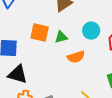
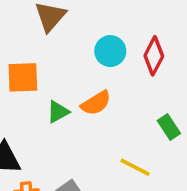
green triangle: (61, 37) -> (58, 112), moved

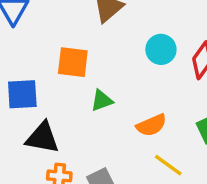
orange semicircle: (96, 103) -> (151, 125), moved

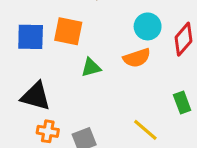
blue square: (22, 94) -> (31, 37), moved
orange semicircle: (151, 125) -> (137, 58), moved

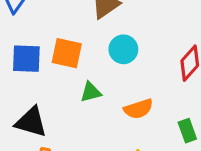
cyan circle: (148, 26) -> (123, 49), moved
orange semicircle: (137, 58) -> (138, 109), moved

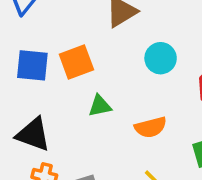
cyan circle: (123, 49) -> (161, 58), moved
orange square: (67, 53) -> (76, 62), turned -36

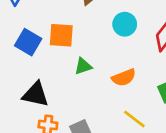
orange square: (76, 62) -> (61, 35), turned 32
blue square: (32, 65) -> (28, 42), turned 32

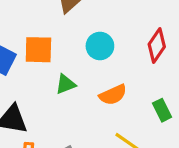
cyan circle: (125, 24) -> (100, 46), moved

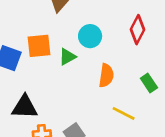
green triangle: (66, 84) -> (67, 57), moved
orange semicircle: (113, 95) -> (106, 75), turned -50

